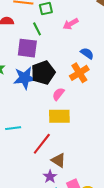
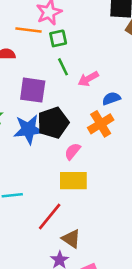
pink arrow: (71, 24) -> (88, 79), moved
green line: (37, 29) -> (63, 67), moved
blue semicircle: (87, 53) -> (111, 98), turned -56

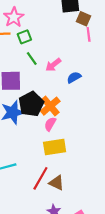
orange cross: (101, 124) -> (50, 106), moved
brown triangle: (71, 239) -> (57, 183), moved

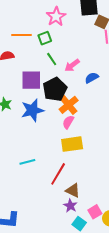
pink star: (14, 17) -> (56, 17), moved
black pentagon: (31, 104) -> (55, 89), moved
brown triangle: (57, 183) -> (73, 190), moved

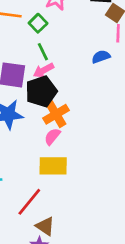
green square: (45, 38) -> (38, 23), turned -32
pink arrow: (72, 65) -> (44, 70), moved
blue semicircle: (92, 78) -> (101, 57), moved

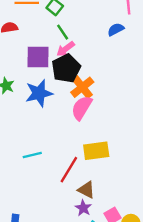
pink semicircle: (52, 137) -> (82, 108), size x1.5
yellow rectangle: (53, 166) -> (96, 151), moved

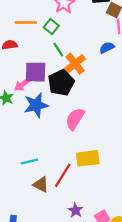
pink arrow: (66, 49) -> (23, 84), moved
orange cross: (82, 87) -> (75, 64), moved
brown triangle: (86, 190) -> (41, 184), moved

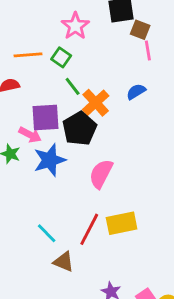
blue semicircle: (107, 48) -> (136, 92), moved
pink arrow: (23, 84) -> (30, 135), turned -112
cyan line: (29, 162) -> (47, 233), turned 63
red line: (63, 175) -> (89, 229), moved

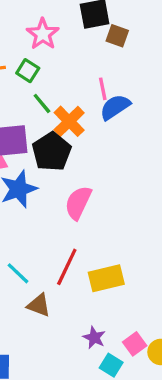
pink line: (148, 50) -> (103, 89), moved
blue semicircle: (136, 92) -> (115, 107), size x1.4
yellow rectangle: (122, 223) -> (106, 278), moved

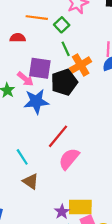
pink semicircle: (78, 203) -> (69, 159), moved
red line: (67, 267) -> (58, 136), moved
yellow rectangle: (106, 278) -> (80, 207), moved

